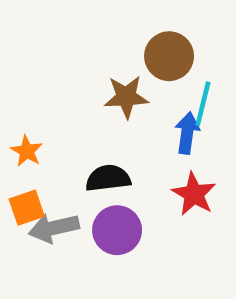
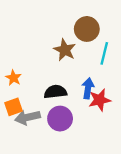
brown star: (126, 97) -> (65, 50), turned 30
blue arrow: (187, 133) -> (88, 88), moved
red star: (194, 194) -> (100, 100), turned 30

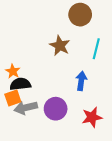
brown circle: (87, 29) -> (80, 15), moved
black semicircle: (55, 92) -> (20, 84), moved
red star: (100, 100) -> (92, 117), moved

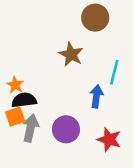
cyan line: (96, 49) -> (114, 72), moved
gray arrow: (26, 108) -> (30, 128), turned 115
red star: (92, 117) -> (109, 139), turned 30

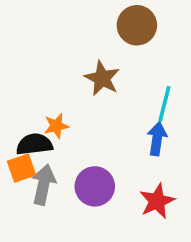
orange star: (15, 85) -> (56, 126), moved, turned 30
blue arrow: (96, 96) -> (157, 139), moved
red star: (109, 139) -> (157, 201), turned 30

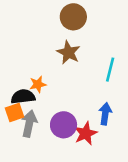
brown circle: (137, 25) -> (73, 17), moved
blue arrow: (157, 139) -> (105, 114), moved
red star: (157, 201) -> (86, 133), moved

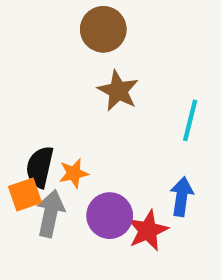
brown circle: (73, 17) -> (103, 29), moved
orange star: (38, 84) -> (74, 173), moved
black semicircle: (23, 97) -> (40, 167), turned -70

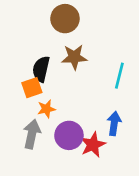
brown star: (118, 91) -> (74, 57), turned -30
black semicircle: (40, 167) -> (41, 69), moved
orange square: (25, 194) -> (32, 88), moved

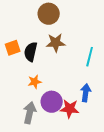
orange square: (32, 88) -> (13, 48), moved
gray arrow: (32, 134) -> (30, 113), moved
red star: (93, 145) -> (70, 109), turned 30

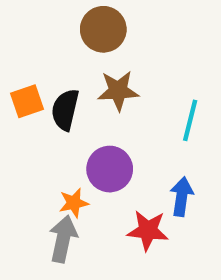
orange star: (35, 82) -> (74, 203), moved
purple circle: (52, 102) -> (110, 169), moved

